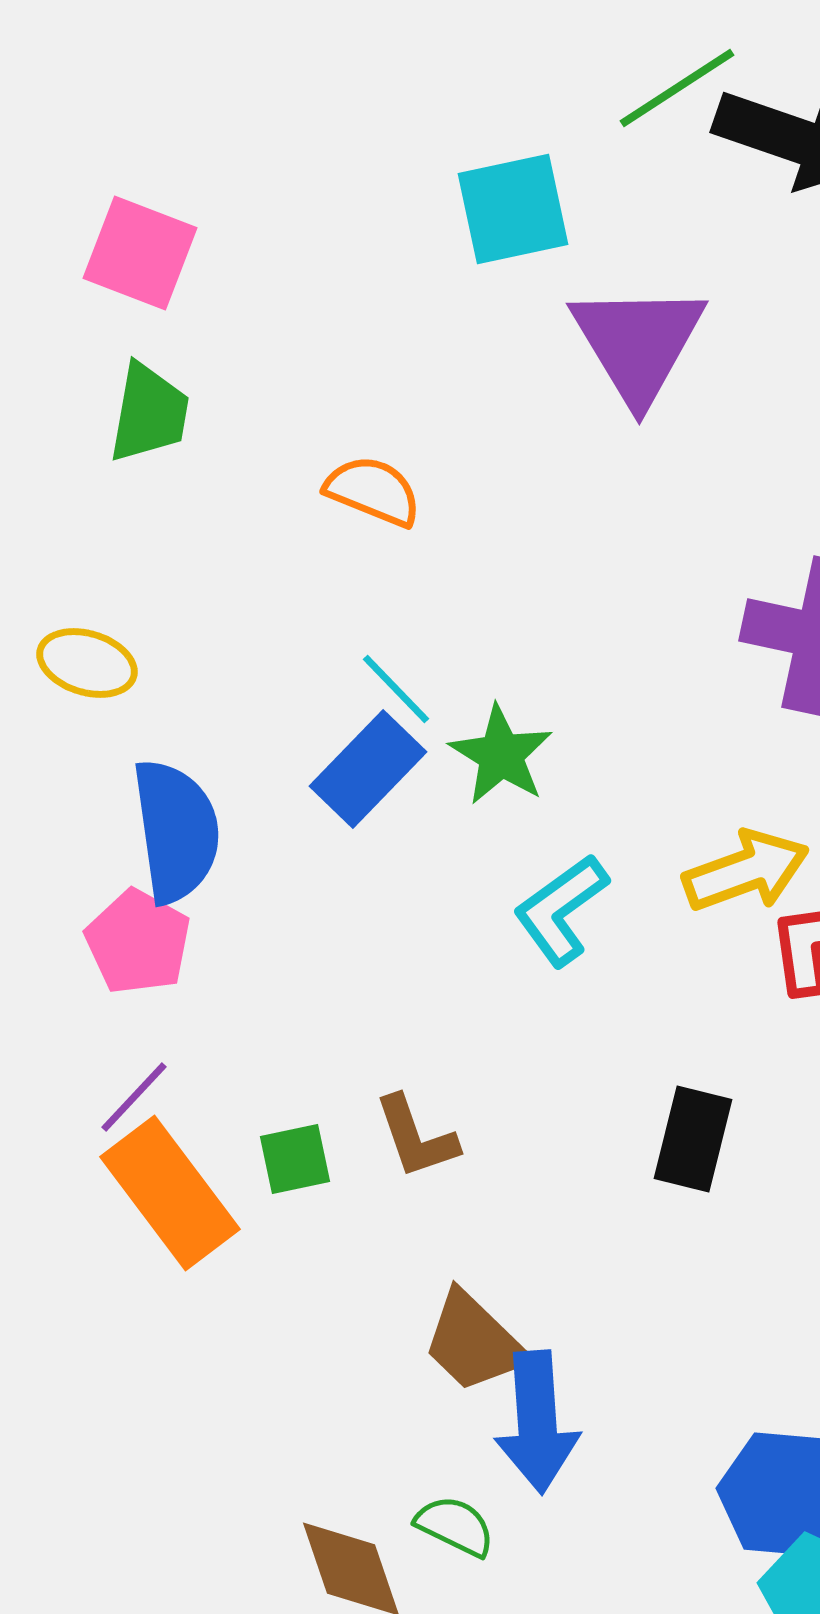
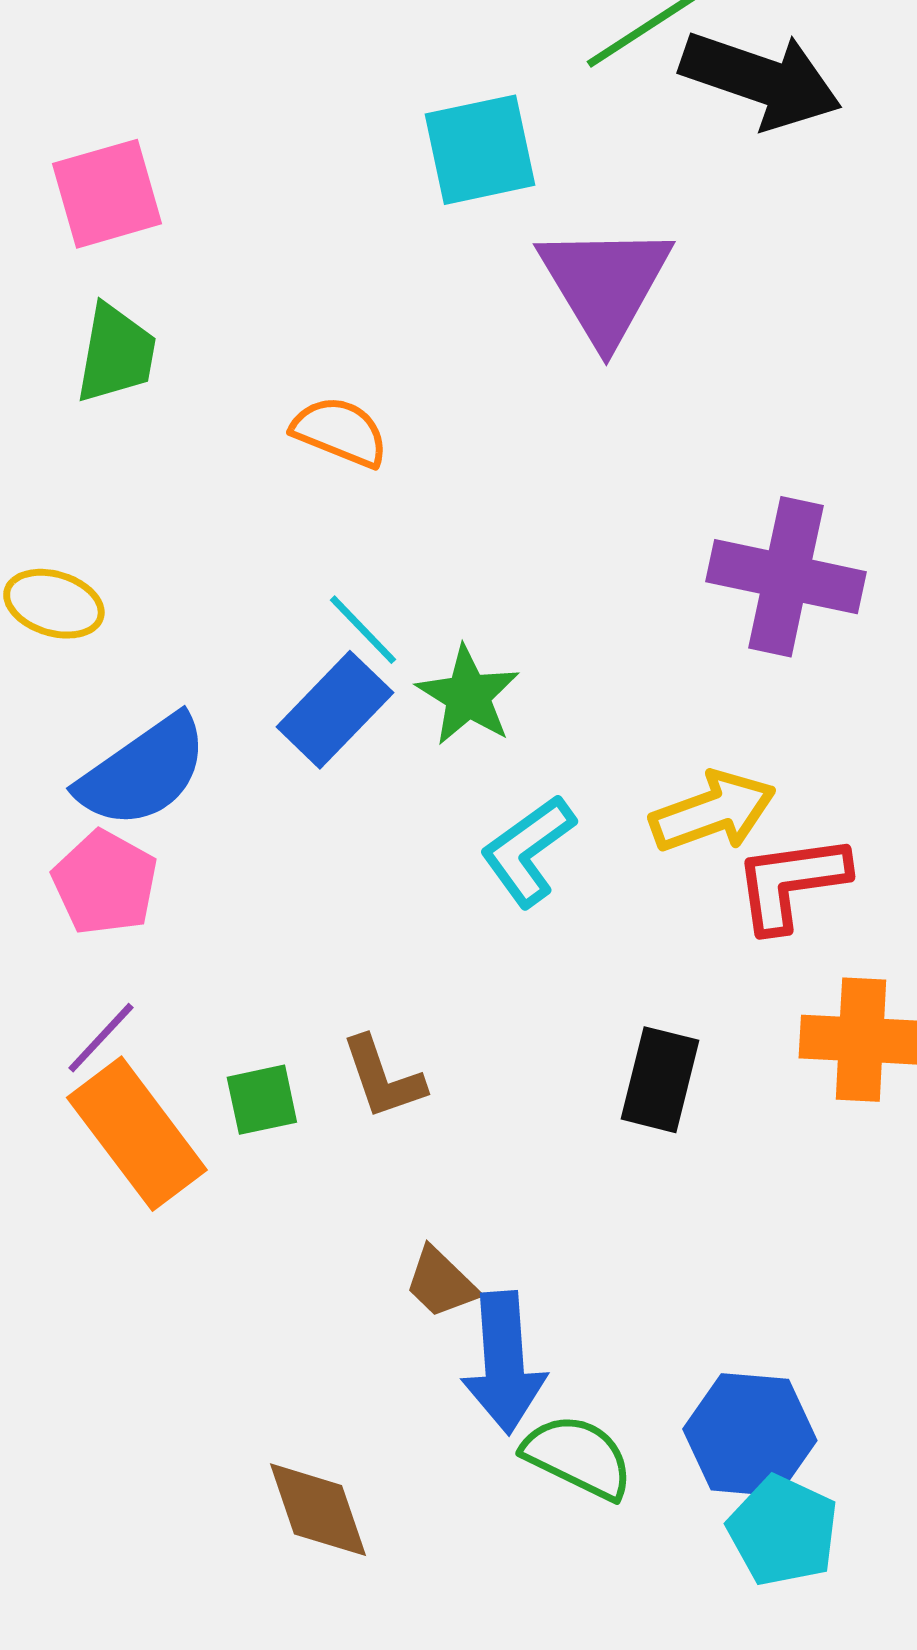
pink square: (140, 253) -> (107, 194), turned -37
blue semicircle: (176, 831) -> (143, 772), turned 63
brown trapezoid: (474, 1342) -> (441, 1283), size x0.7
green semicircle: (455, 1526) -> (578, 1457), moved, size x1.4

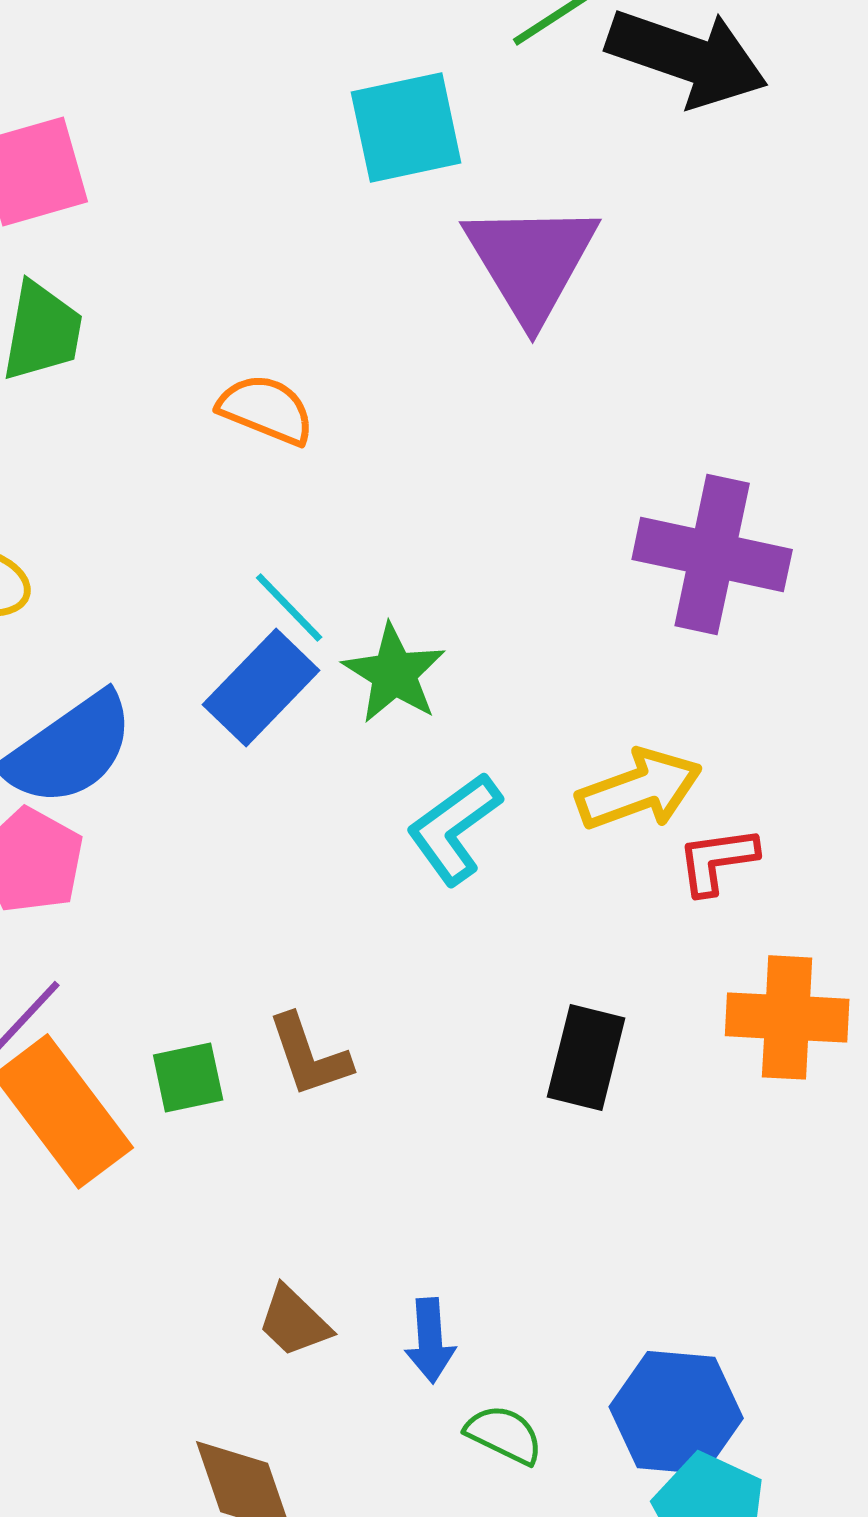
red L-shape: (791, 883) -> (717, 860), size x0.7
brown trapezoid: (441, 1283) -> (294, 1321), moved
blue arrow: (504, 1363) -> (430, 1340), size x0.6
green semicircle: (578, 1457) -> (504, 1434), size x0.7

